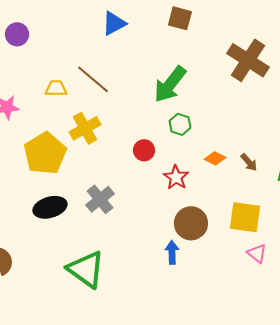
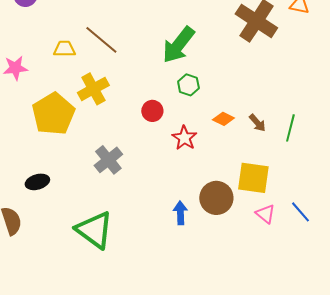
black ellipse: (50, 207) -> (37, 182), moved, size x0.7
brown circle: (191, 223) -> (216, 198), moved

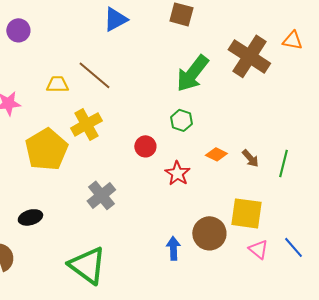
green arrow: (178, 45) -> (192, 73), moved

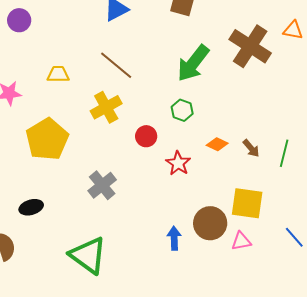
brown line: (94, 75) -> (116, 65), moved
yellow cross: (86, 124) -> (106, 107), moved
pink triangle: (258, 249) -> (241, 241), moved, turned -50

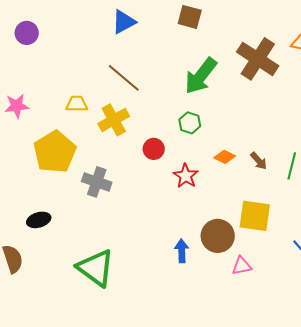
yellow trapezoid: (58, 74) -> (77, 104), moved
gray cross: (102, 185) -> (97, 182), moved, turned -32
pink triangle: (241, 241) -> (242, 266), moved

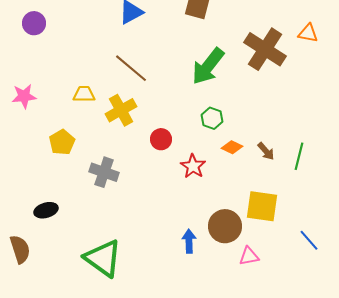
green hexagon: (190, 123) -> (212, 118), moved
yellow pentagon: (55, 152) -> (62, 142), size x0.6

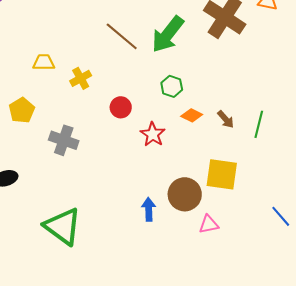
brown line: (131, 68) -> (122, 36), moved
yellow cross: (121, 110) -> (81, 78), size x0.7
blue line: (309, 240) -> (281, 216), moved

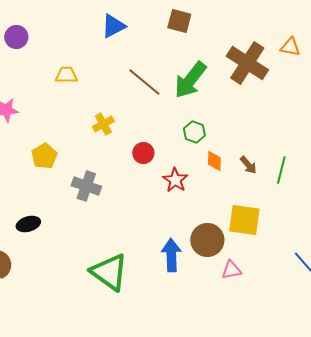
yellow trapezoid: (44, 62) -> (66, 75), moved
orange diamond: (192, 115) -> (214, 161), turned 65
blue arrow: (149, 209) -> (171, 255), size x1.4
green triangle: (63, 226) -> (109, 272), moved

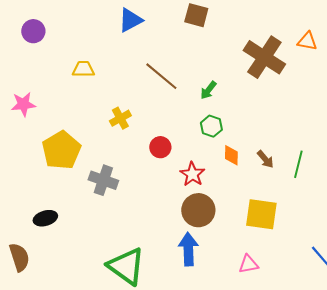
green arrow: (190, 80) -> (208, 90), moved, size x0.5
yellow pentagon: (44, 156) -> (61, 150), size x1.5
brown circle: (207, 240) -> (198, 210), moved

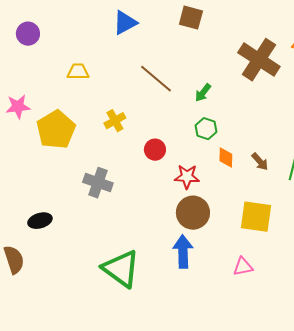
yellow pentagon: (61, 150) -> (56, 130), moved
red star: (192, 174) -> (187, 177), turned -30

